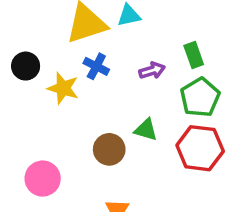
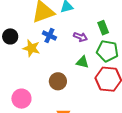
purple arrow: (152, 70) -> (80, 37), turned 40
green pentagon: (200, 97) -> (107, 51), turned -30
green triangle: (146, 130) -> (82, 62), moved

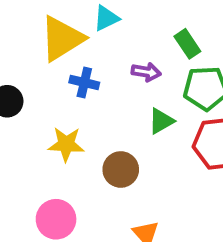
yellow star: (31, 48) -> (66, 144), moved
green triangle: (82, 62) -> (161, 121), turned -32

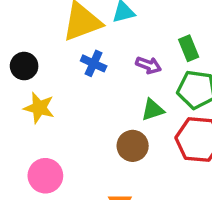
yellow star: (66, 144) -> (39, 108), moved
brown circle: (121, 169) -> (133, 146), moved

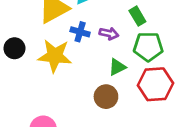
blue cross: (94, 63) -> (80, 32), moved
yellow star: (39, 108) -> (55, 56), moved, size x1.4

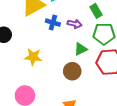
yellow star: (55, 56) -> (33, 57), moved, size x0.7

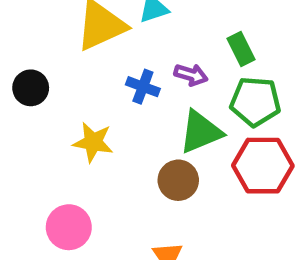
blue cross: (53, 23) -> (143, 87), moved
green triangle: (81, 49) -> (201, 132), size x1.5

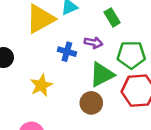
green rectangle: (241, 49) -> (112, 17), moved
yellow star: (93, 142) -> (41, 85), turned -30

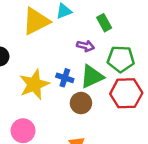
blue cross: (67, 52) -> (65, 78), moved
yellow star: (41, 85) -> (34, 84), size x1.4

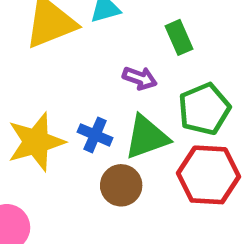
green pentagon: (121, 59) -> (204, 109), turned -30

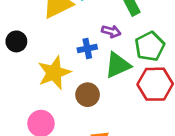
blue cross: (95, 135) -> (87, 48), moved, turned -30
brown circle: (121, 185) -> (88, 95), moved

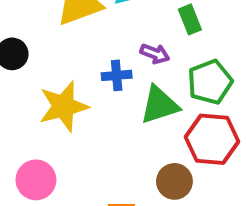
brown circle: (88, 95) -> (174, 181), moved

